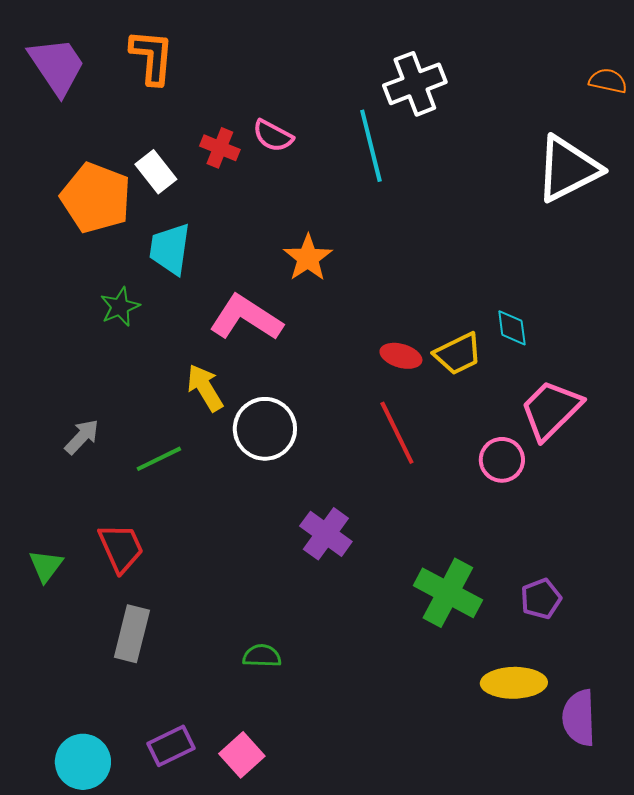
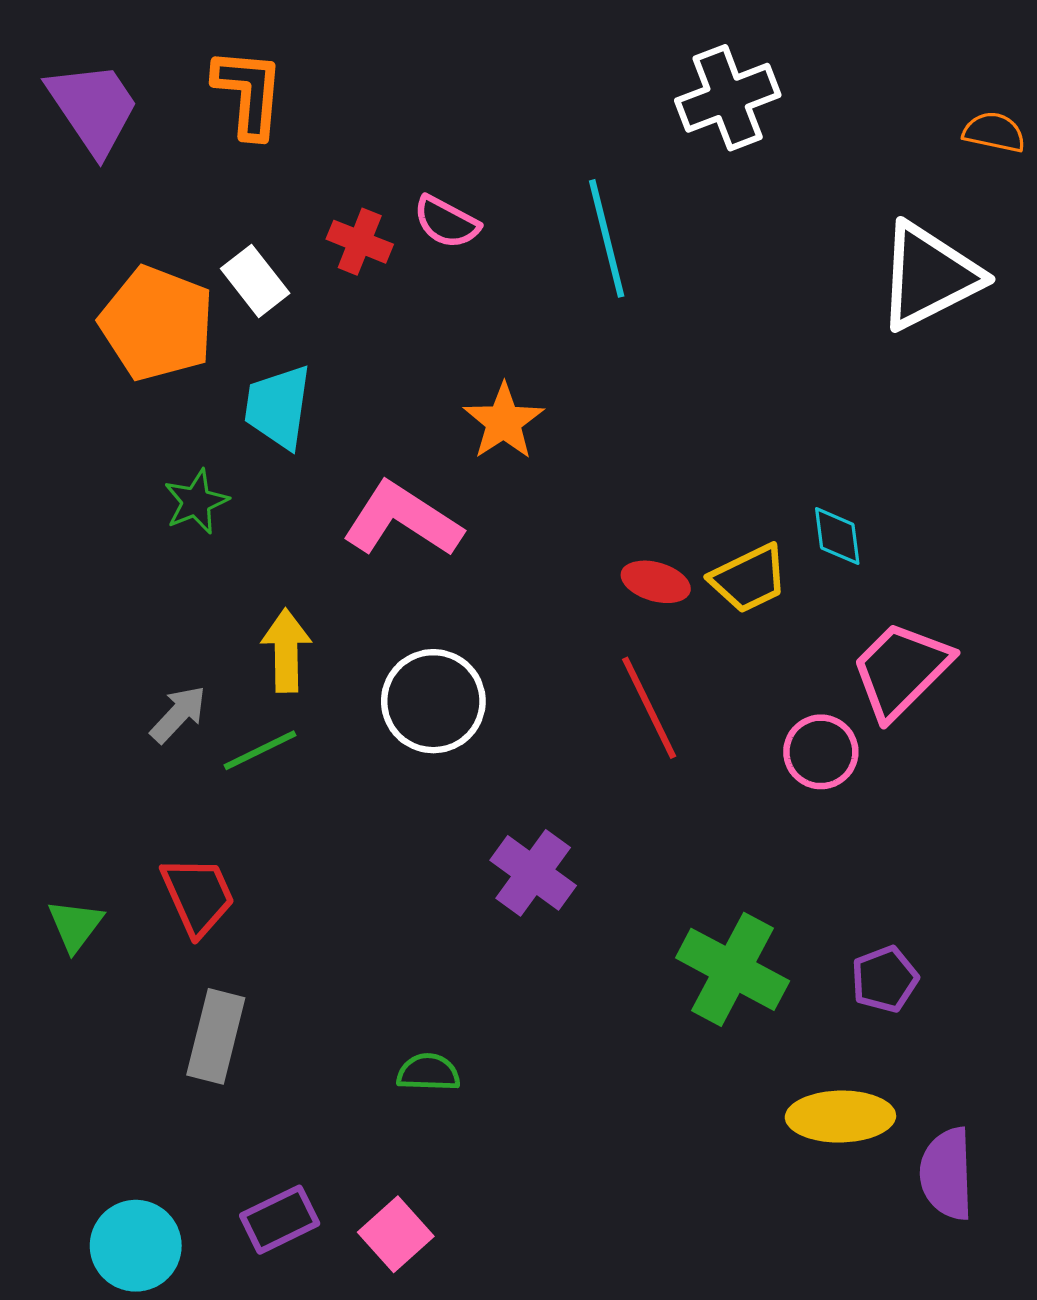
white cross: (415, 84) -> (728, 98), moved
yellow arrow: (205, 388) -> (286, 651), moved, turned 30
gray arrow: (82, 437) -> (178, 714), moved

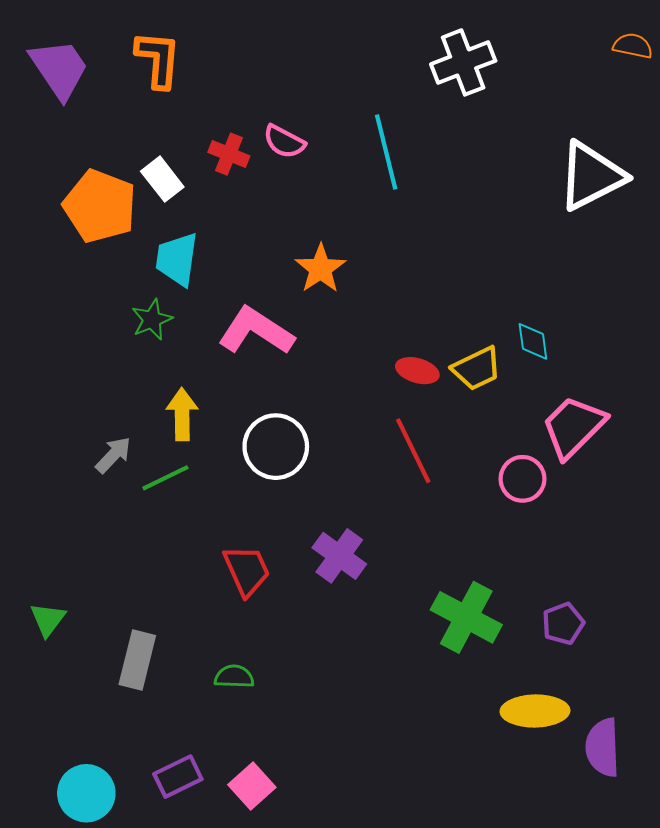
orange semicircle: (994, 132) -> (633, 46), moved
green star: (196, 502) -> (152, 320), moved
red trapezoid: (198, 896) -> (247, 570), moved
green triangle: (75, 925) -> (48, 619), moved
green semicircle: (428, 1072) -> (234, 677), moved

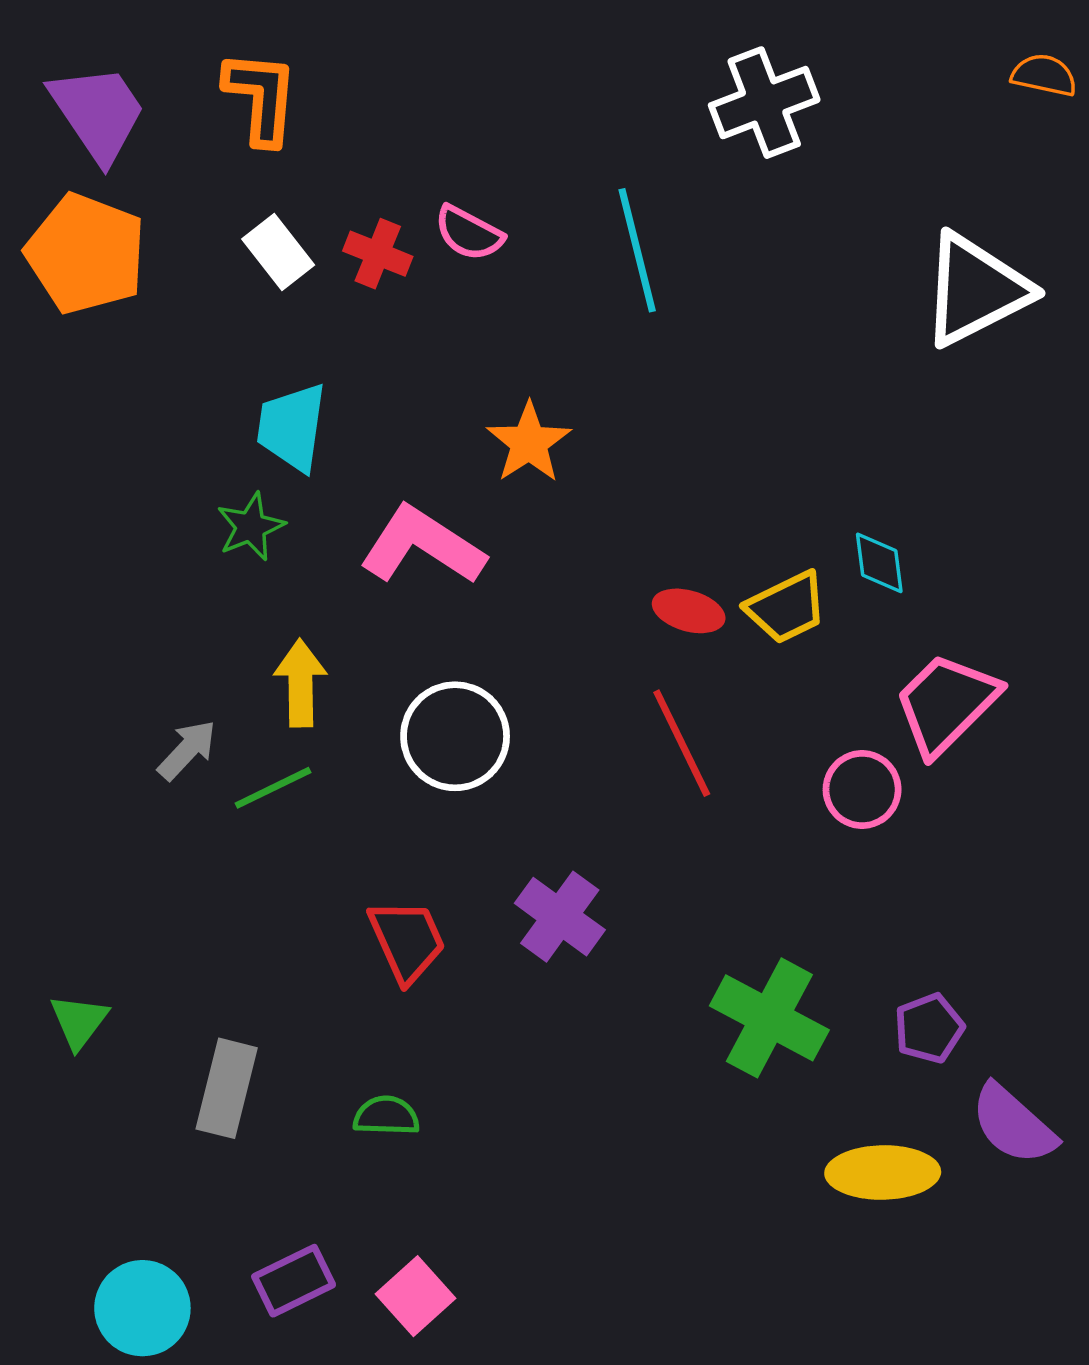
white rectangle: (162, 179) -> (278, 252), moved
orange pentagon: (100, 206) -> (86, 254), moved
purple semicircle: (603, 747) -> (1013, 1124), moved, turned -46

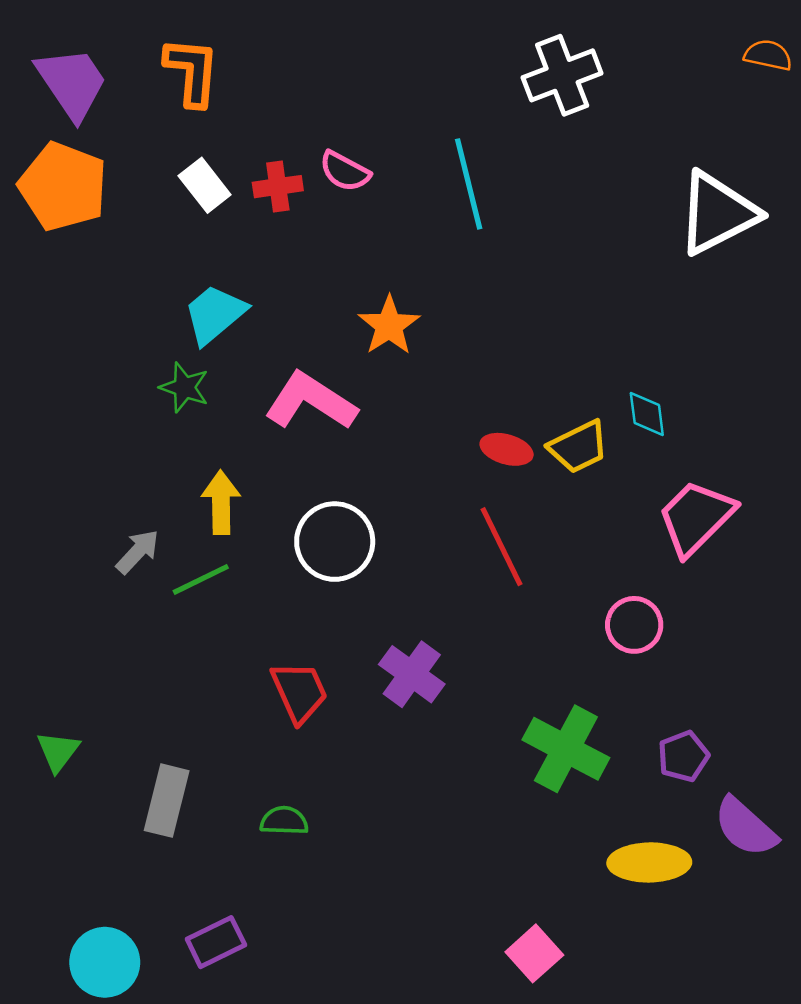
red cross: (378, 254) -> (278, 187), turned -30
cyan trapezoid: (292, 427) -> (215, 314), turned 42
green star: (251, 527) -> (184, 387), turned -30
pink circle: (862, 790) -> (634, 625), moved
pink square: (416, 1296) -> (534, 953), moved

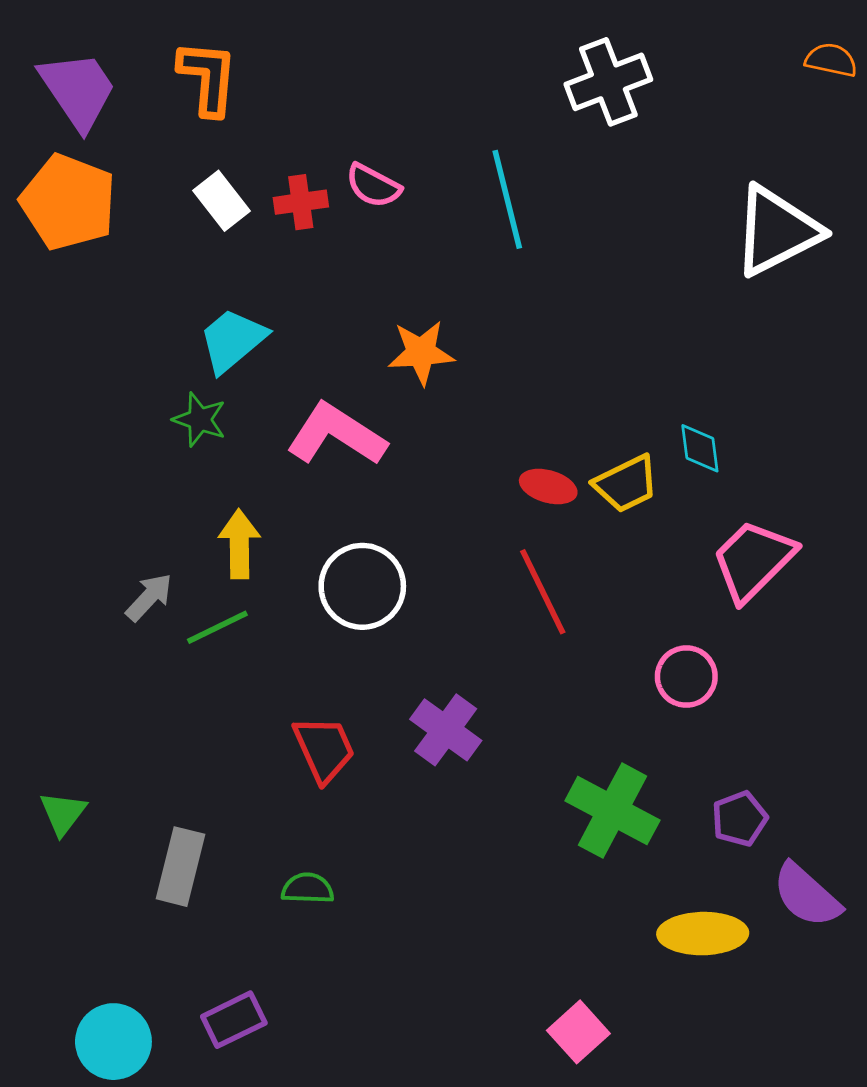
orange star: (389, 326) -> (421, 353), turned 30

